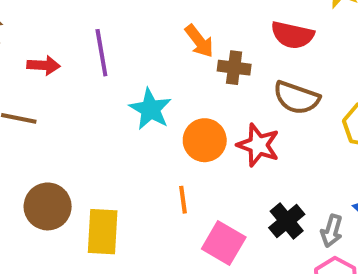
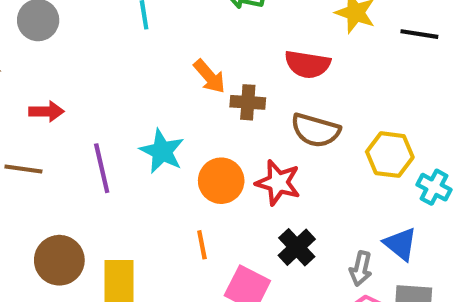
purple line: (101, 53) -> (102, 168), moved
black cross: (287, 221) -> (297, 247), moved

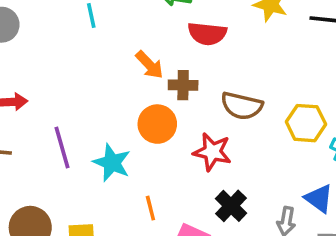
red semicircle: (307, 64) -> (207, 34), moved
cyan star: (162, 151) -> (112, 163), moved
orange circle: (221, 181) -> (157, 124), moved

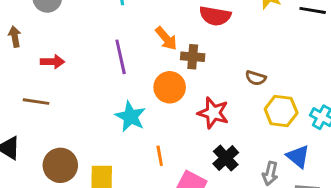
brown semicircle: (242, 106) -> (256, 78), moved, size x0.6
yellow hexagon: (306, 123) -> (281, 111), moved
purple line: (62, 147) -> (121, 57), moved

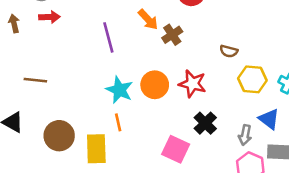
brown cross: (193, 57) -> (172, 35), turned -36
red arrow: (52, 62) -> (49, 17), moved
orange circle: (170, 87) -> (155, 85), moved
orange line: (160, 156) -> (118, 122), moved

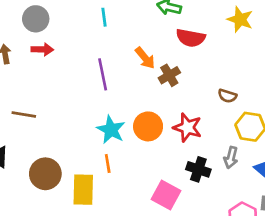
black cross: (205, 123) -> (198, 169), turned -30
gray arrow: (245, 135) -> (231, 158), moved

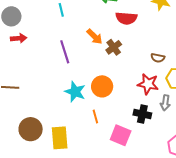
red star: (187, 127) -> (148, 84), moved
orange line: (108, 163) -> (95, 117), moved

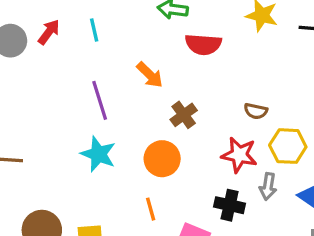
red arrow: (19, 38) -> (49, 32), moved, turned -49
brown cross: (114, 47) -> (184, 115), moved
cyan star: (75, 92) -> (98, 154), moved

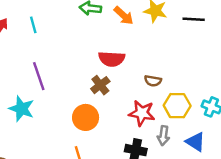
red semicircle: (203, 44) -> (112, 59), moved
orange arrow: (150, 75) -> (124, 16), moved
cyan star: (98, 154) -> (21, 109), moved

